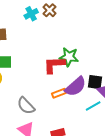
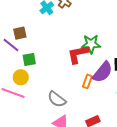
orange rectangle: (59, 93) -> (87, 81), turned -40

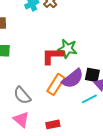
orange rectangle: (87, 81) -> (56, 84), size x1.5

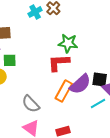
green star: (67, 49) -> (68, 43), moved

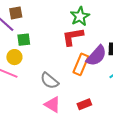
green star: (68, 43) -> (80, 16), turned -30

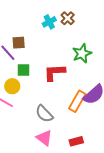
red L-shape: (73, 37) -> (54, 72), moved

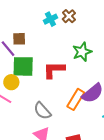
green square: (24, 70) -> (23, 66), size x1.6

